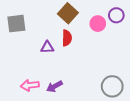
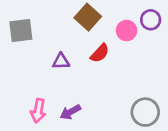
red semicircle: (67, 38) -> (100, 53), moved, turned 42
pink arrow: (30, 85) -> (38, 111), turned -72

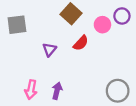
purple triangle: (61, 61) -> (49, 50), turned -48
purple arrow: (70, 112) -> (57, 91), turned 133

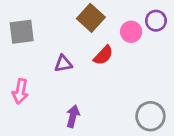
purple triangle: (49, 50) -> (63, 64), turned 40
pink arrow: (31, 90) -> (20, 91), moved

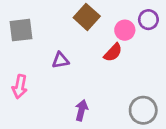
red semicircle: (103, 55) -> (113, 52), moved
purple arrow: (73, 116) -> (81, 110), moved

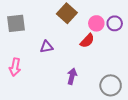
purple circle: (148, 20) -> (115, 23), moved
purple arrow: (81, 110) -> (72, 76), moved

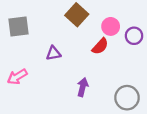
purple circle: (115, 23) -> (134, 36), moved
pink arrow: (15, 67) -> (17, 77), turned 48

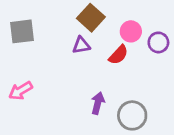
purple triangle: (53, 53) -> (81, 45), moved
gray circle: (127, 98) -> (132, 115), moved

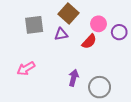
gray square: (22, 31) -> (34, 25), moved
pink arrow: (21, 91) -> (26, 68), moved

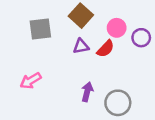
purple triangle: (61, 34) -> (81, 46), moved

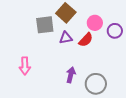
gray square: (40, 29) -> (45, 25), moved
pink arrow: (31, 81) -> (25, 66), turned -60

